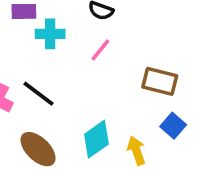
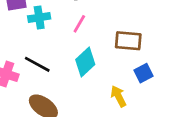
blue square: (173, 126) -> (143, 73), turned 30
cyan diamond: (96, 139) -> (85, 62), moved

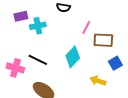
pink line: (79, 24) -> (86, 28), moved
yellow arrow: (118, 96) -> (98, 81), turned -42

